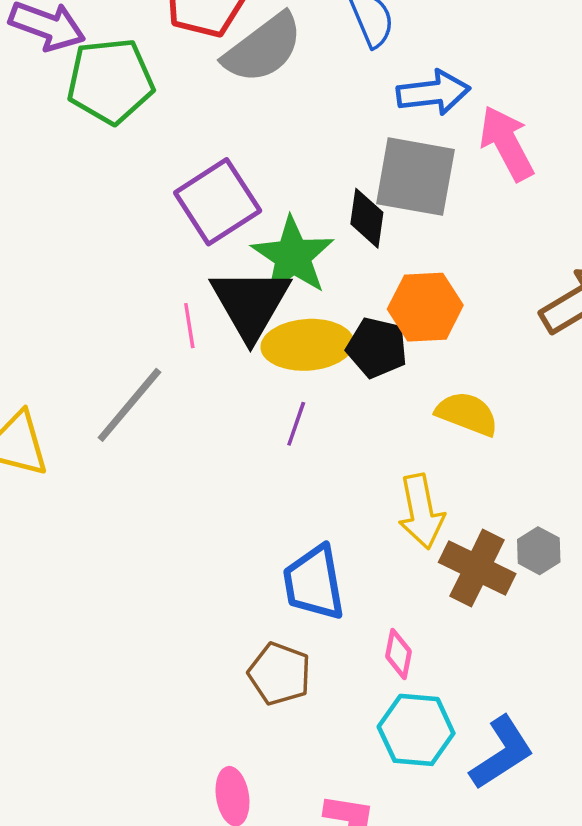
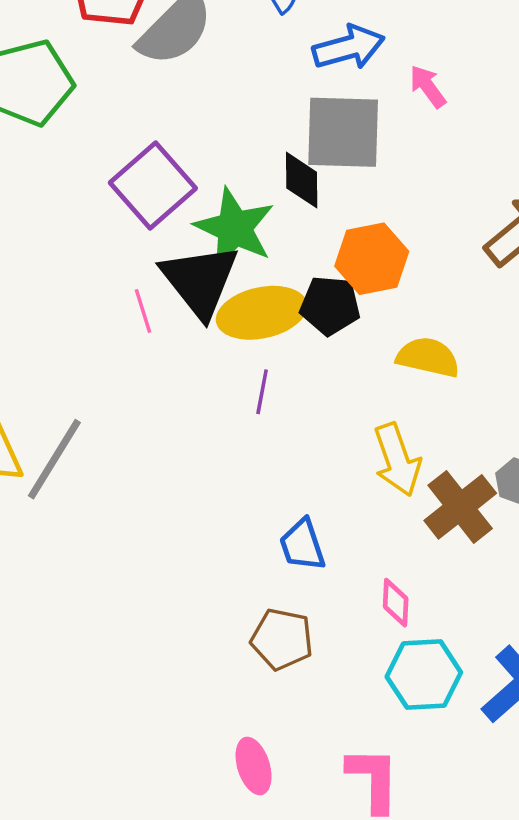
pink arrow: (507, 143) -> (428, 86), size x0.6
gray line: (129, 405) -> (54, 459), moved
brown cross: (477, 568) -> (460, 507), turned 34
blue trapezoid: (314, 583) -> (302, 545), size x0.7

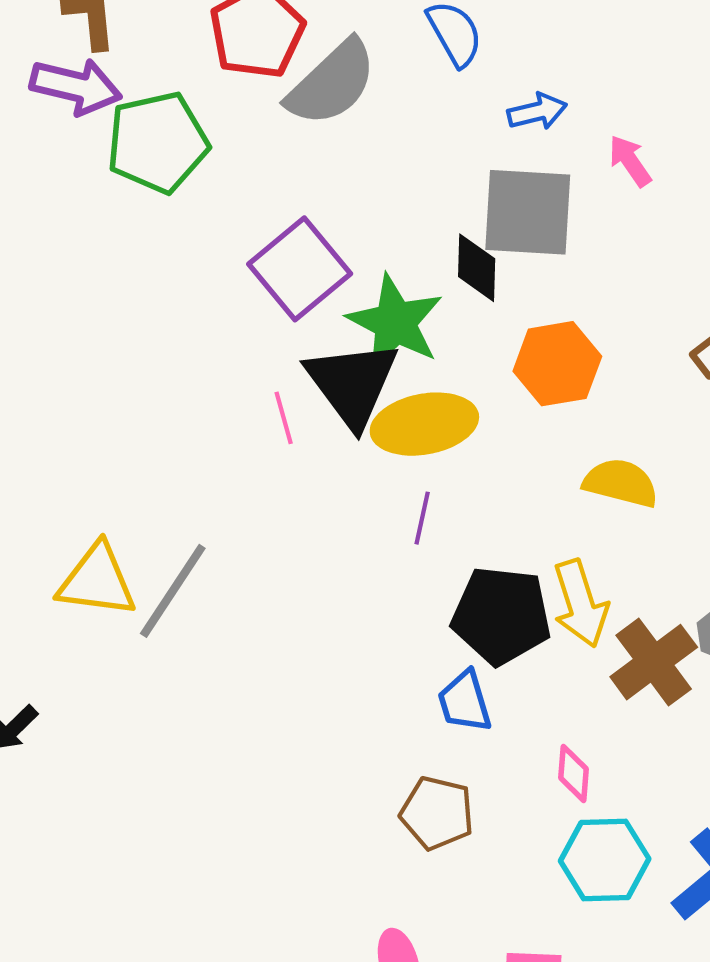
blue arrow: (349, 47) -> (537, 112), size x0.7
black pentagon: (330, 305) -> (501, 615), moved, size x1.4

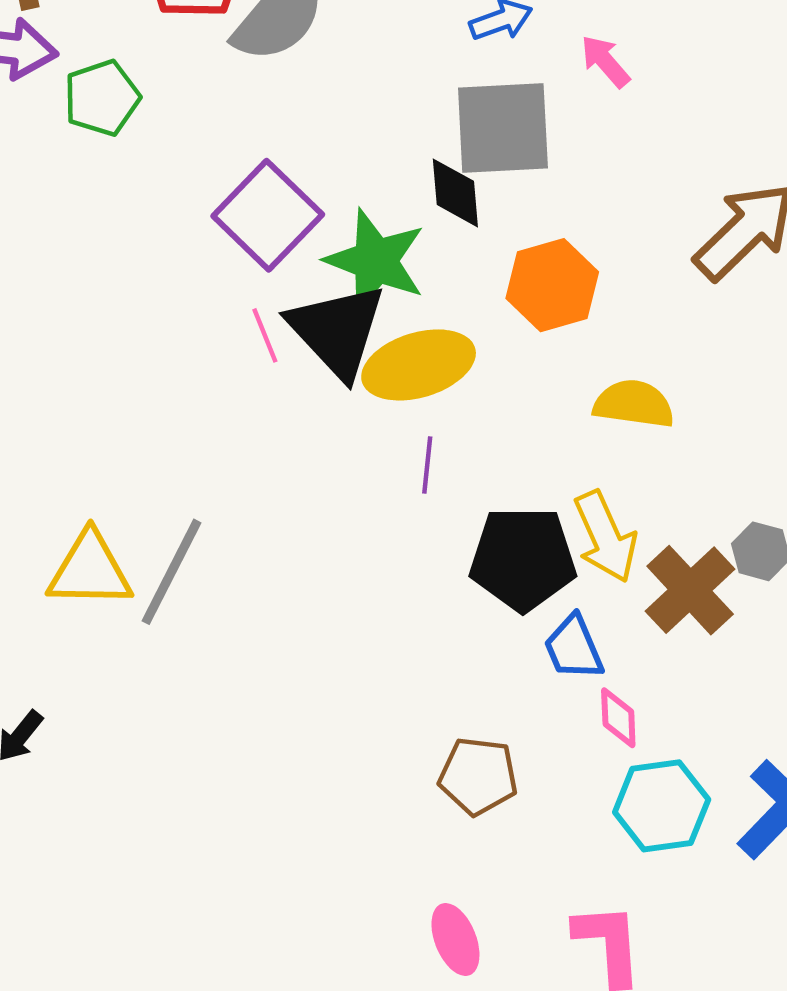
green pentagon: (157, 142) -> (102, 98), size x0.7
pink line: (284, 418) -> (265, 335), moved
blue trapezoid: (465, 702) -> (574, 648), moved

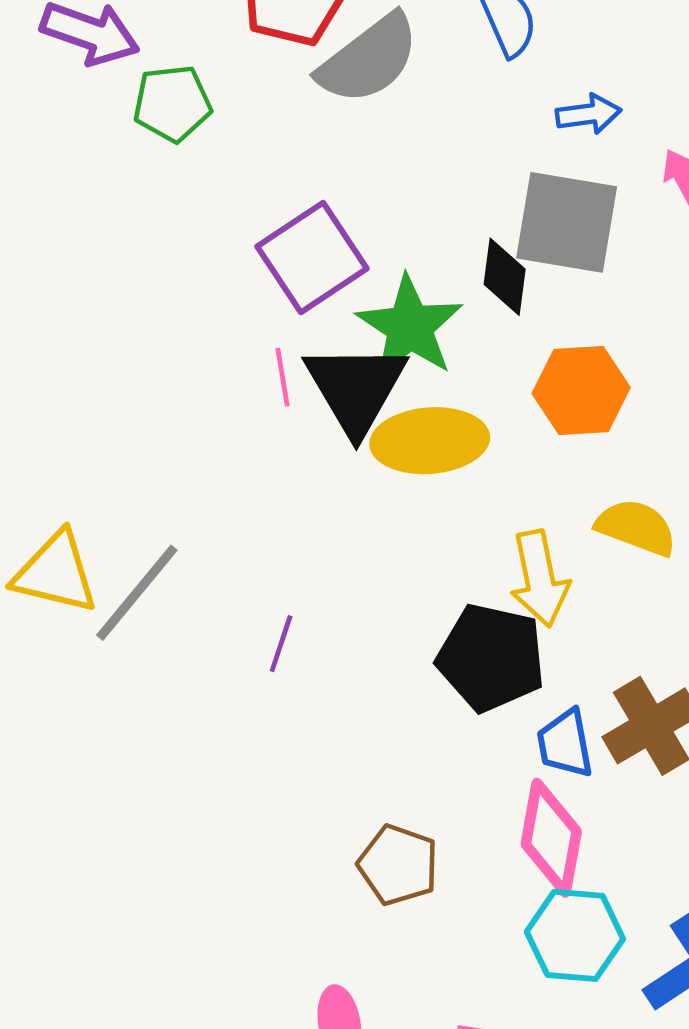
purple line: (427, 465) -> (281, 644), moved
yellow arrow: (605, 537) -> (540, 579), moved
blue trapezoid: (574, 648) -> (565, 744), moved
pink diamond: (618, 718) -> (551, 838), size x1.8

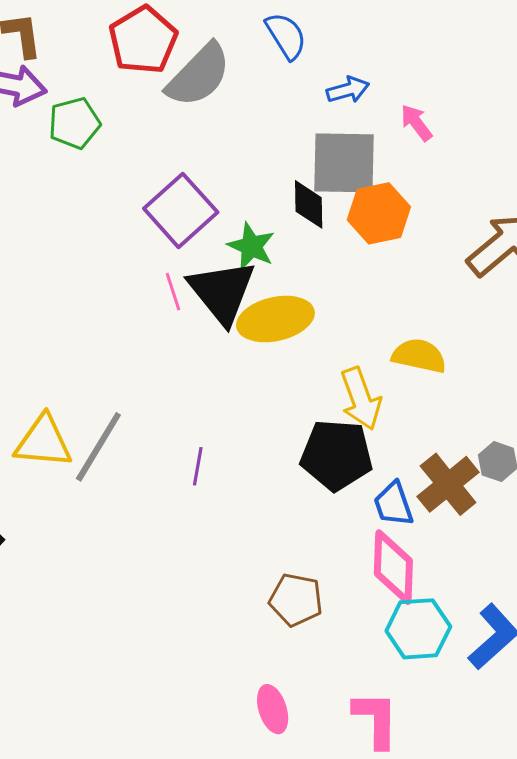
green star: (410, 327) -> (251, 246), size x0.7
orange hexagon: (581, 390) -> (379, 213), moved

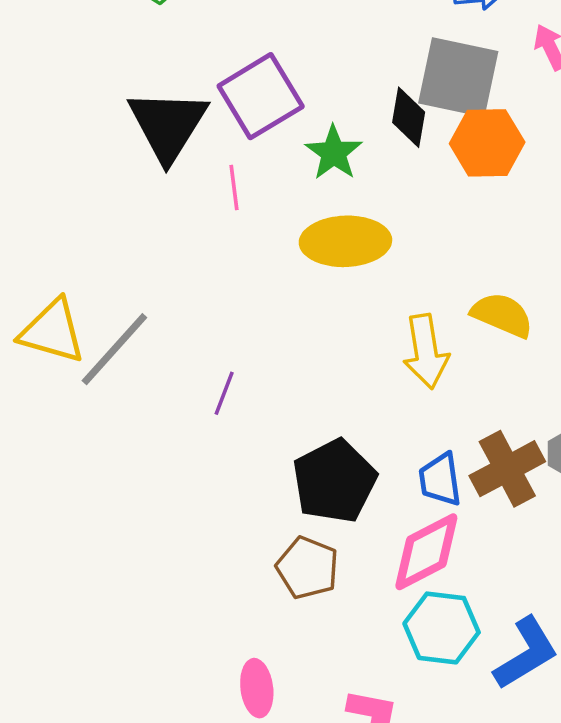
black triangle: (222, 292) -> (168, 125), moved
black pentagon: (337, 455) -> (334, 481), moved, turned 30
pink diamond: (393, 567) -> (426, 552), turned 50

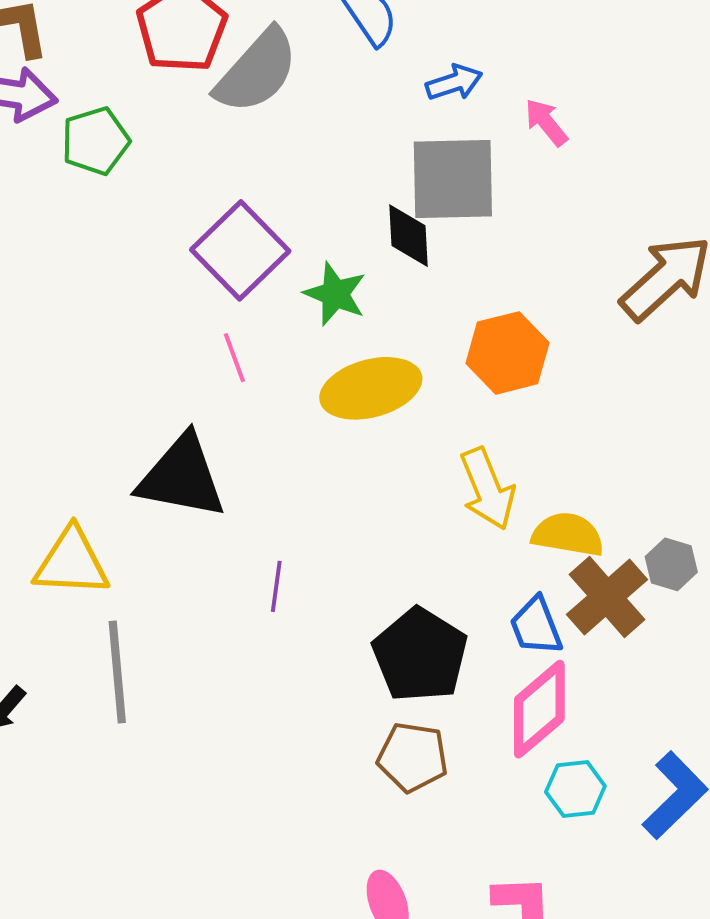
black triangle: (168, 125) -> (182, 477), moved, turned -38
orange hexagon: (487, 143) -> (508, 353), moved
yellow semicircle: (502, 315) -> (568, 534), moved
gray line: (114, 349) -> (117, 672), moved, turned -34
cyan hexagon: (442, 628) -> (575, 789), size x0.7

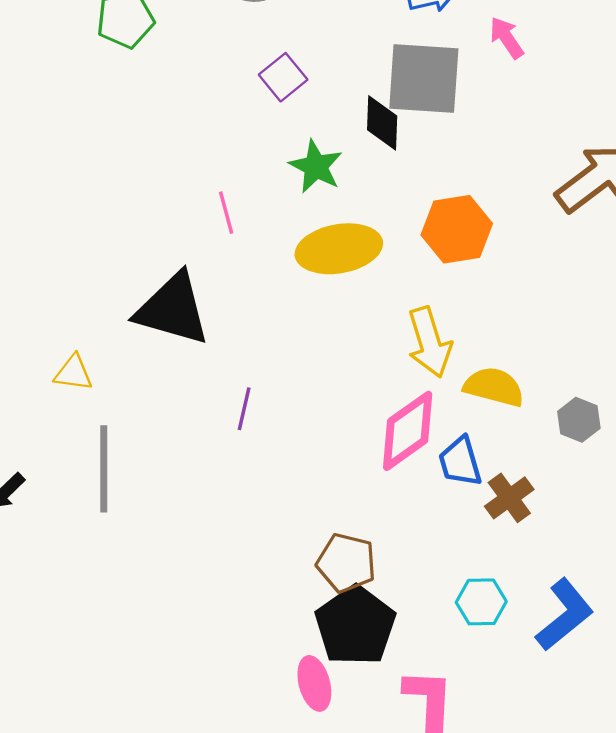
purple square: (240, 250) -> (283, 77), moved, size x0.6
yellow triangle: (71, 562) -> (73, 373), size x0.6
brown cross: (607, 597) -> (509, 498), moved, size x0.7
black pentagon: (420, 655) -> (355, 626), moved
pink diamond: (539, 709) -> (408, 431), moved

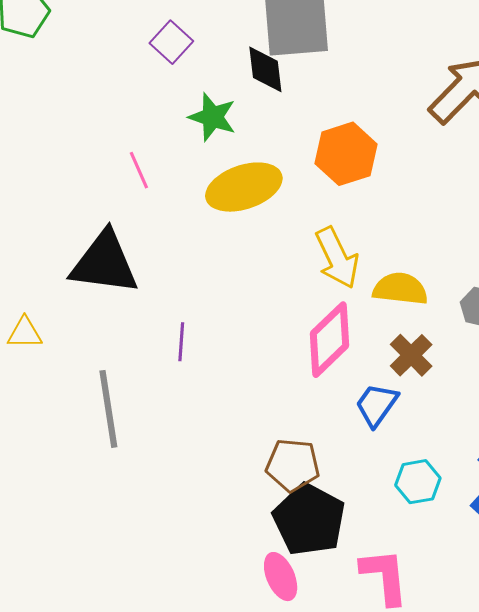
blue trapezoid: (460, 462) -> (376, 405), moved, turned 60
gray line: (104, 469) -> (108, 409), moved
brown cross: (509, 498) -> (411, 355), moved

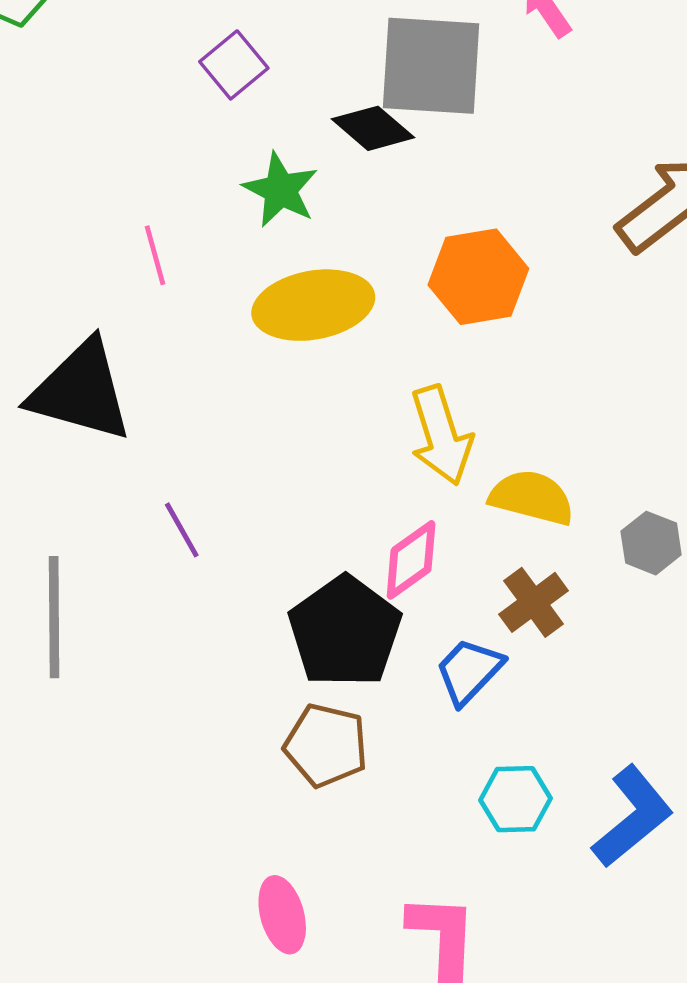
black diamond: (265, 69) -> (373, 128), turned -51
pink diamond: (329, 340) -> (411, 560), size x0.7
purple line: (181, 342) -> (182, 530), turned -42
black pentagon: (309, 520) -> (345, 632), moved

